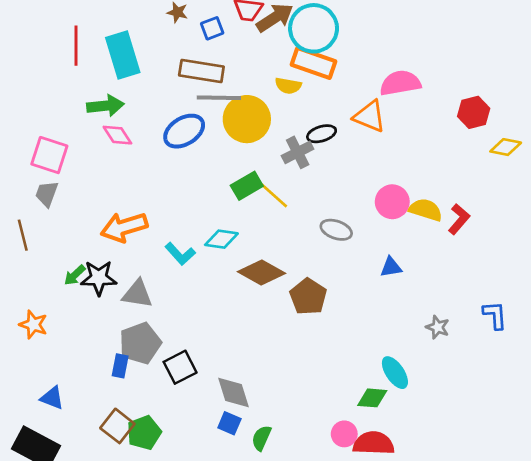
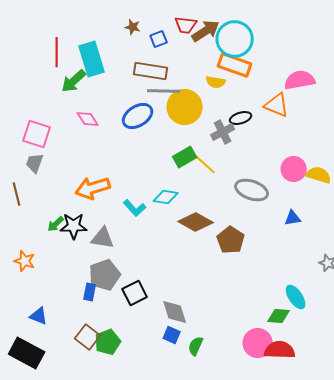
green arrow: (105, 106) -> (74, 81), moved, turned 144
gray ellipse: (336, 230) -> (252, 190), size x1.4
pink circle: (344, 434) -> (258, 343), size x1.5

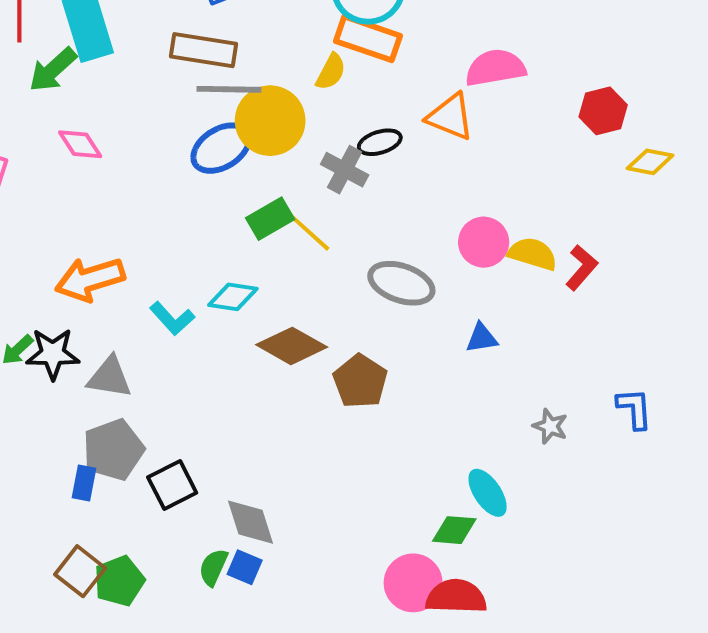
yellow semicircle: (216, 82) -> (331, 72), turned -72
blue ellipse: (138, 116) -> (221, 148), moved
gray cross: (223, 132) -> (345, 170), turned -35
green semicircle: (196, 346) -> (213, 567), moved

